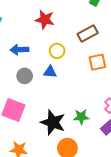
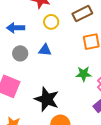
yellow circle: (57, 51) -> (51, 22), moved
green star: (81, 117) -> (84, 74), moved

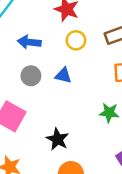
black star: (47, 99) -> (58, 139), size x0.7

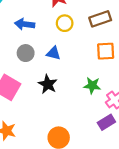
black star: (58, 139) -> (48, 84), moved

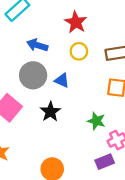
gray circle: (26, 53) -> (33, 75), size x1.5

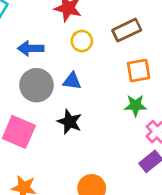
green star: (96, 121) -> (135, 105), moved

